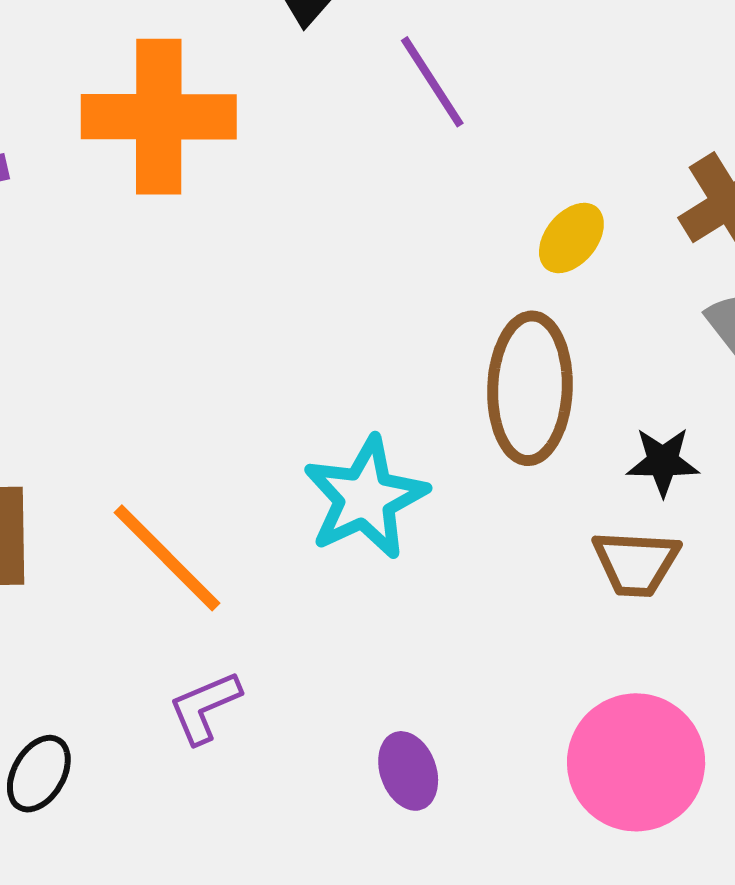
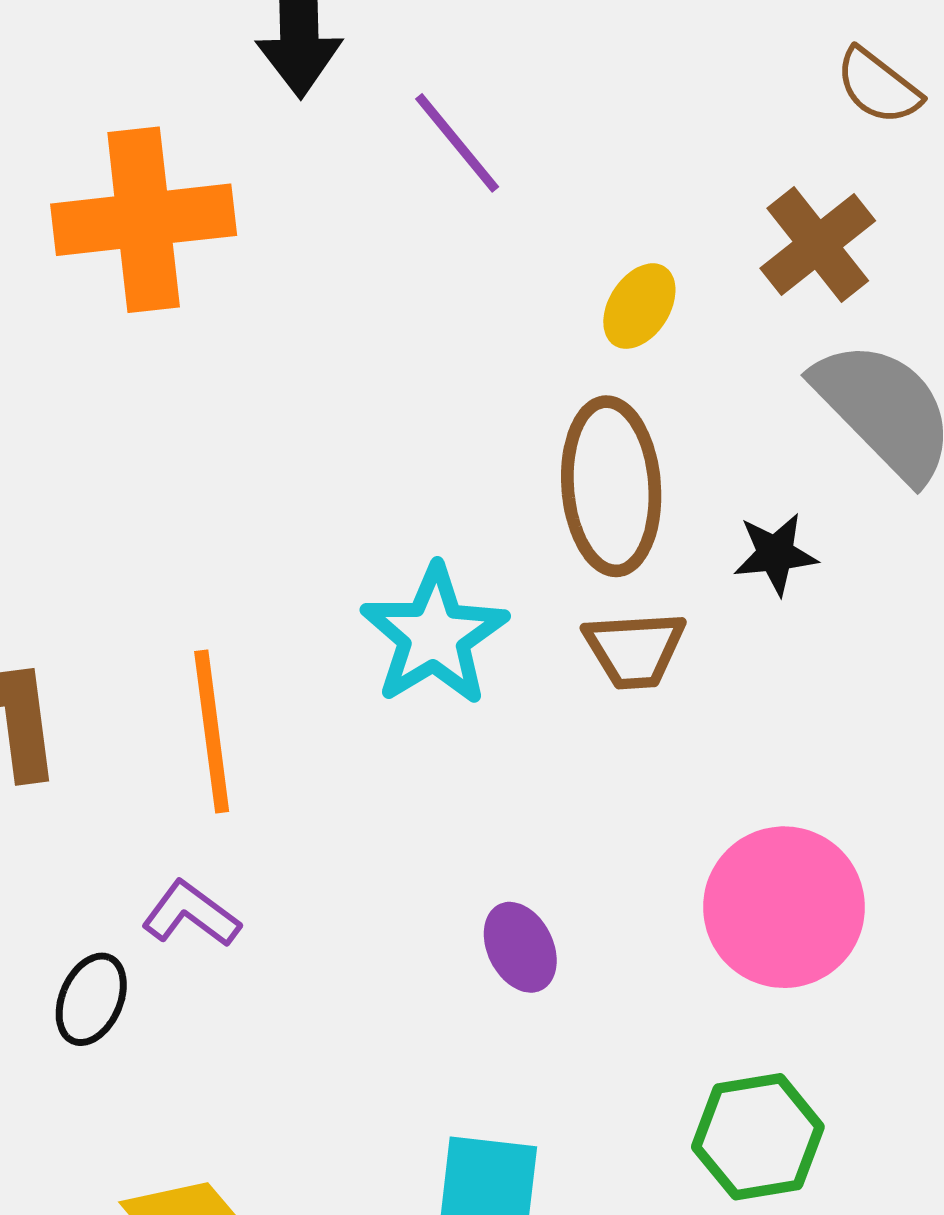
orange line: (167, 558) -> (212, 731), turned 44
brown trapezoid: (636, 563) -> (635, 650), moved
purple L-shape: (205, 707) -> (191, 914), moved, turned 66

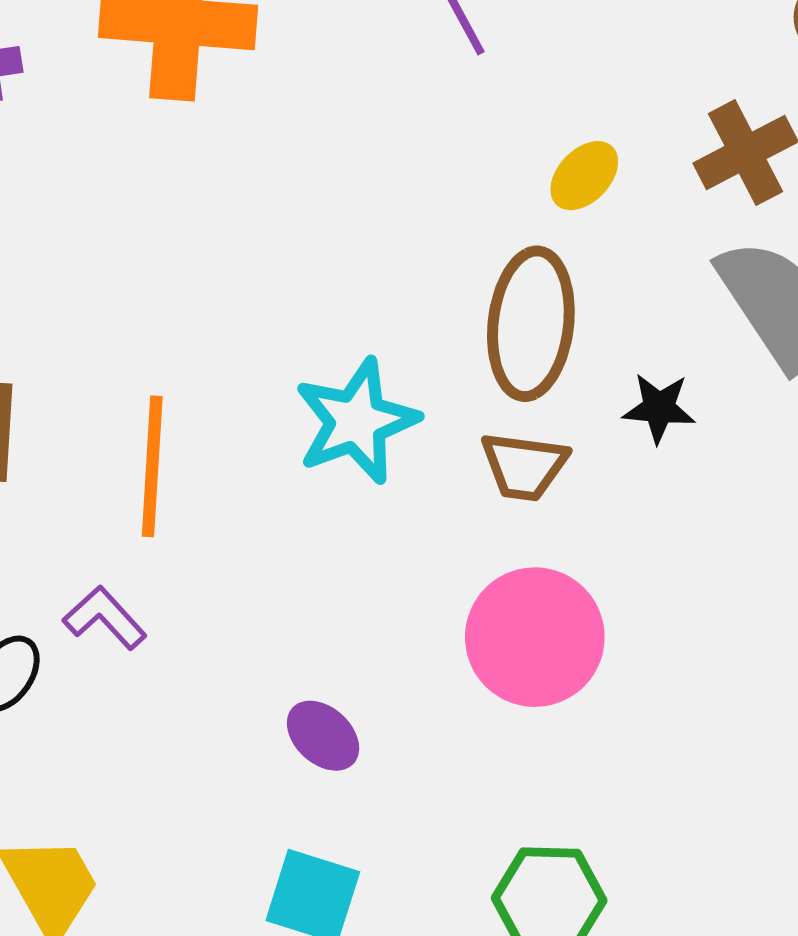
pink circle: (784, 907) -> (535, 637), moved
purple ellipse: (520, 947) -> (323, 736), moved, turned -32

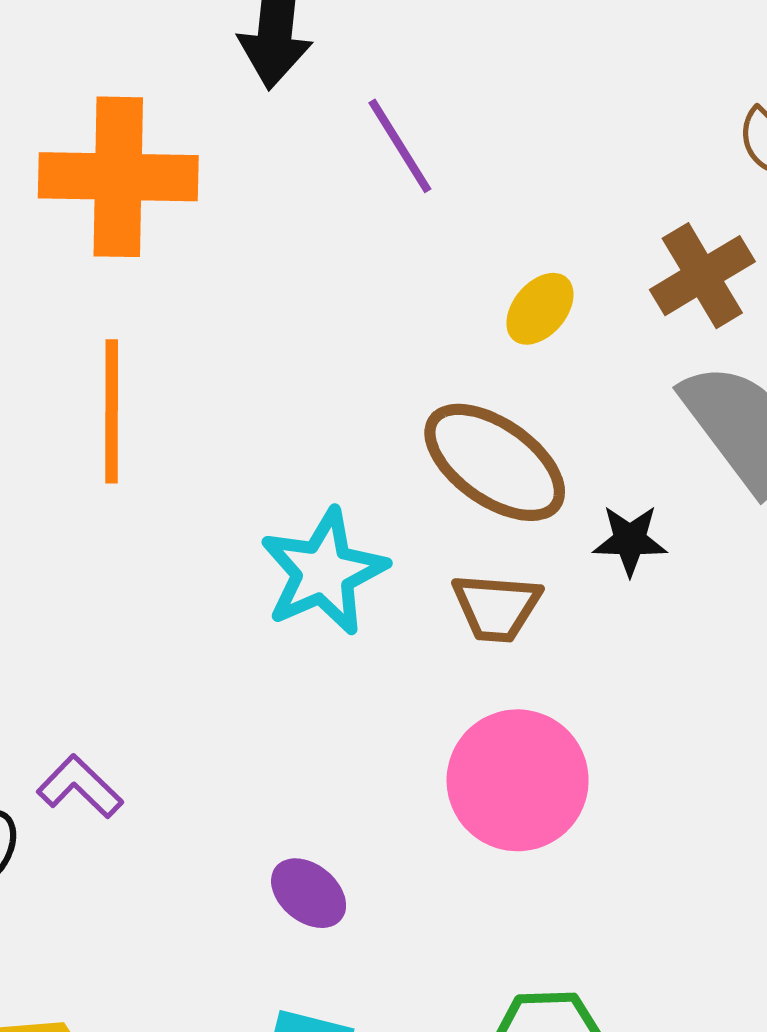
brown ellipse: (531, 324) -> (495, 462), turned -58
orange line: (152, 466) -> (112, 411), moved

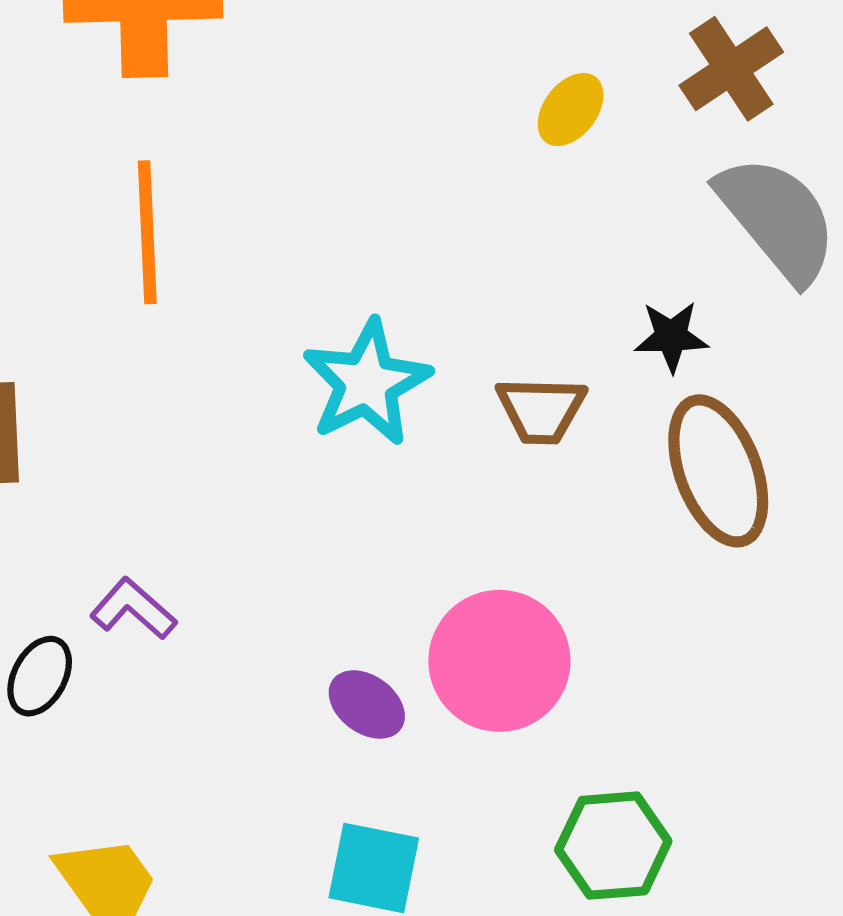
brown ellipse: (495, 462) -> (718, 471), moved, turned 37
pink circle: (518, 780) -> (499, 661), moved

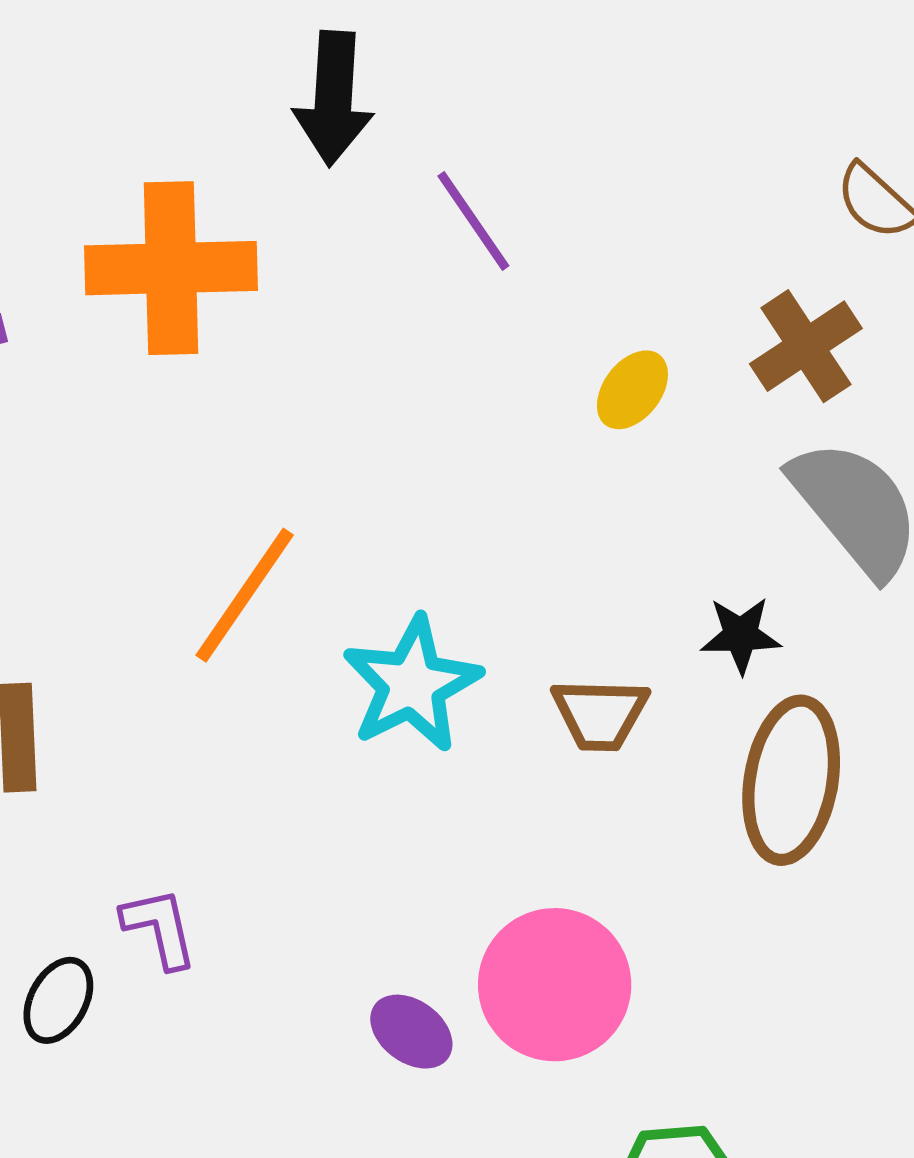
orange line: (147, 232) -> (245, 595), moved, turned 37
brown ellipse: (718, 471) -> (791, 780), turned 30
purple L-shape: (133, 609) -> (159, 928), turned 36

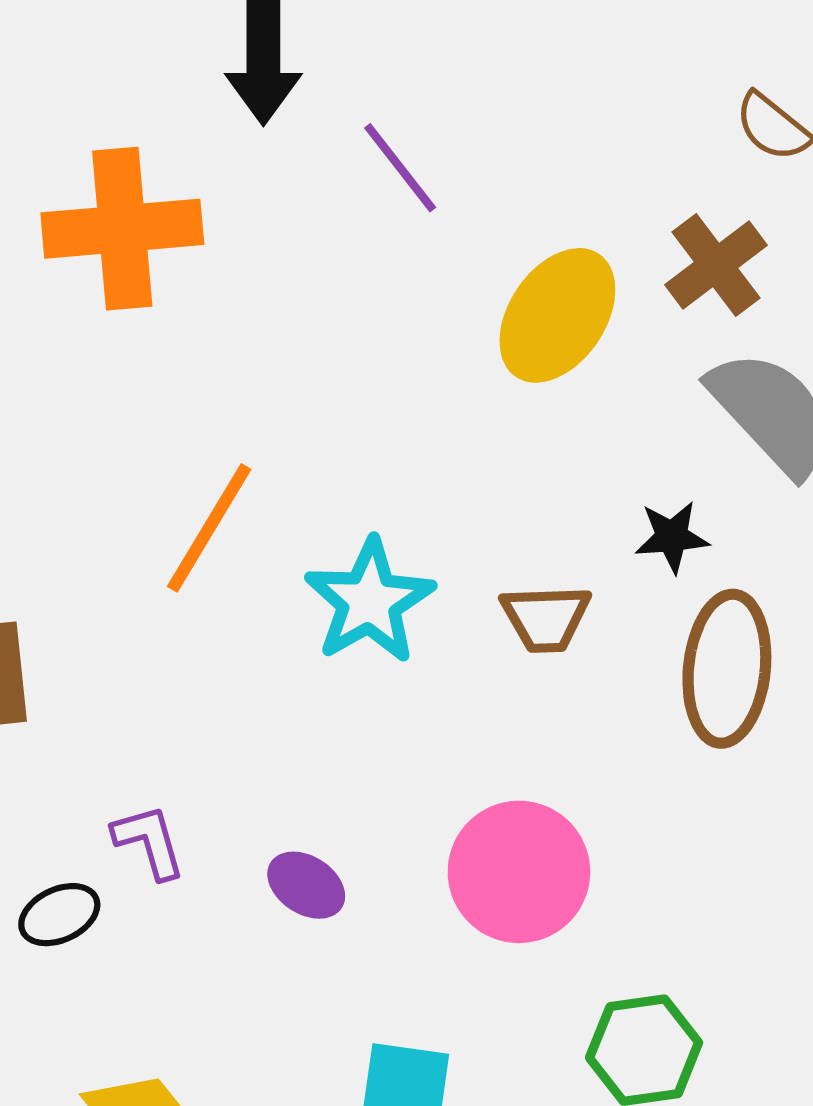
yellow ellipse: (632, 390) -> (557, 315), size x1.8
black ellipse: (58, 1000) -> (59, 915), turned 40
purple ellipse: (411, 1032) -> (306, 885), moved

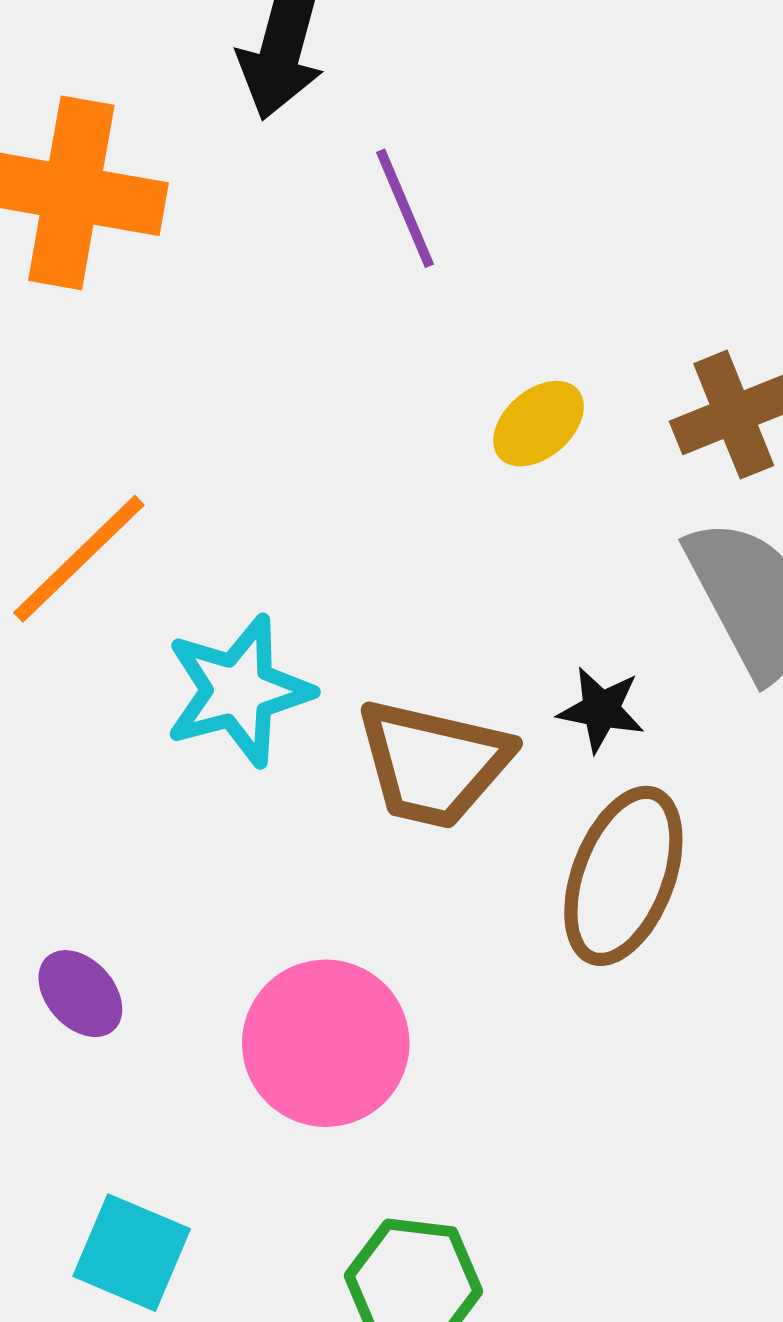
yellow ellipse: (557, 315) -> (539, 424), size x0.6
brown trapezoid: (546, 618) -> (433, 763), size x1.5

